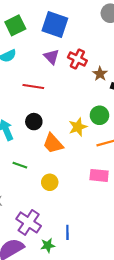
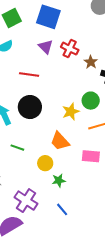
black circle: (34, 122) -> (30, 107), size x1.5
orange trapezoid: (53, 143) -> (60, 141), moved
blue line: (67, 232) -> (62, 209), turned -40
green star: (48, 245) -> (59, 180), moved

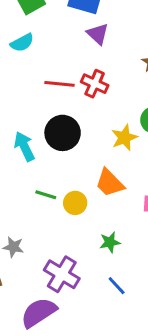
purple triangle: (46, 47) -> (98, 34), moved
red cross: (70, 49) -> (95, 84), moved
yellow circle: (45, 163) -> (75, 203), moved

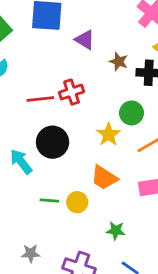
purple triangle: (98, 34) -> (85, 40), moved
red cross: (95, 84) -> (72, 92), turned -30
green star: (110, 242) -> (116, 231), turned 30

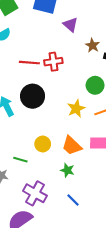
yellow star: (109, 134) -> (76, 109), moved
orange trapezoid: (104, 178) -> (72, 146), moved
green line: (49, 201) -> (20, 160), moved

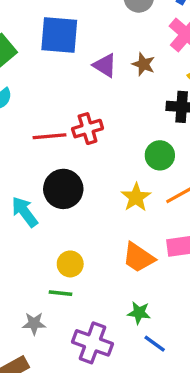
brown star: (92, 45) -> (143, 64), moved
yellow circle: (43, 144) -> (70, 264), moved
green star: (67, 170) -> (139, 313), moved

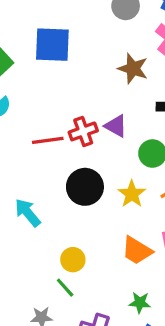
brown star: (143, 64) -> (133, 69), size x1.4
purple triangle: (105, 65) -> (116, 126), moved
black circle: (63, 189) -> (85, 187), moved
green line: (60, 293) -> (65, 288), turned 45

